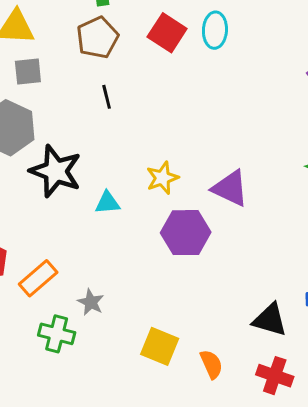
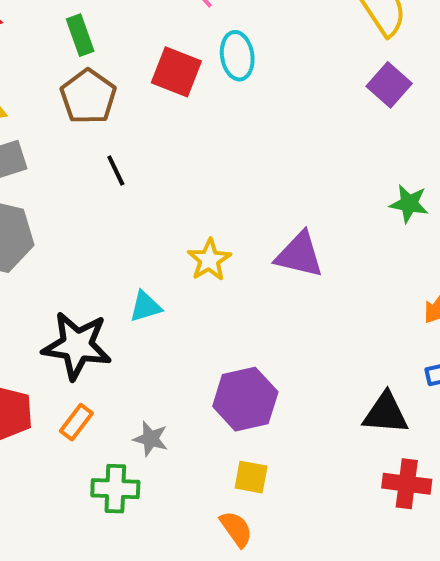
black star: (56, 171) -> (77, 346), moved
purple hexagon: (186, 233) -> (245, 399), moved
orange rectangle: (38, 278) -> (76, 422), size x0.7
yellow square: (160, 346) -> (251, 477), size x0.7
orange semicircle: (211, 364) -> (236, 529), moved

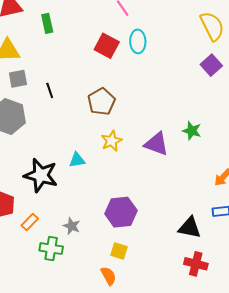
green rectangle: (80, 35) -> (47, 23), moved
brown pentagon: (88, 97) -> (101, 102), moved
black line: (116, 170) -> (50, 90), moved
green star: (409, 204) -> (192, 131), moved
orange rectangle: (76, 422) -> (30, 222), moved

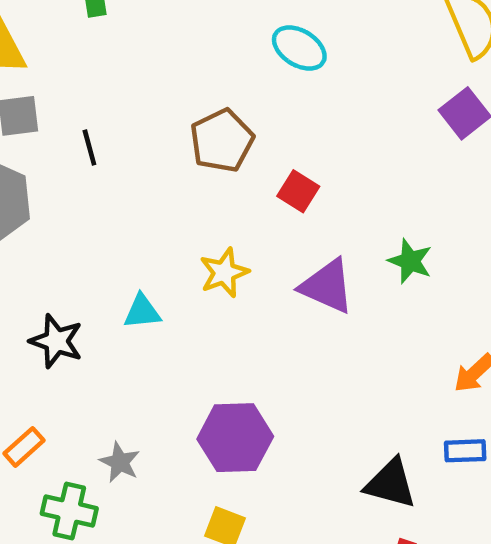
cyan ellipse: (138, 41) -> (299, 48), turned -60
red square: (107, 46) -> (298, 191), moved, size x0.7
brown pentagon: (101, 102) -> (222, 141), moved
black star: (41, 175) -> (56, 341), size x0.7

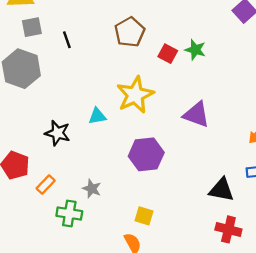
green star: (410, 261) -> (195, 50), moved
yellow star: (224, 273) -> (135, 95), size x1.6
purple triangle: (327, 286) -> (196, 115), moved
purple hexagon: (235, 438) -> (146, 154), moved

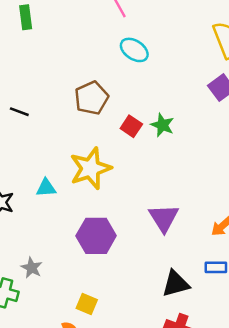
black line: (67, 40) -> (19, 112), moved, turned -56
purple triangle: (196, 115) -> (164, 218), moved, turned 32
black triangle: (221, 190) -> (176, 284), turned -32

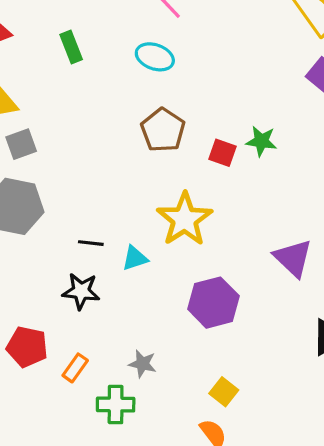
green rectangle: (26, 17) -> (71, 47), moved
cyan ellipse: (134, 50) -> (155, 57), moved
black line: (19, 112) -> (91, 243), moved
yellow square: (87, 304) -> (224, 392), turned 30

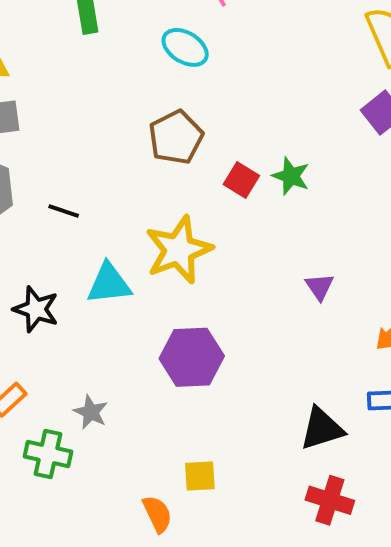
black line: (91, 243) -> (64, 211), moved
cyan triangle: (135, 258) -> (109, 284), size x1.4
purple triangle: (293, 258) -> (319, 287), moved, size x0.6
yellow square: (224, 392) -> (200, 476), moved, turned 36

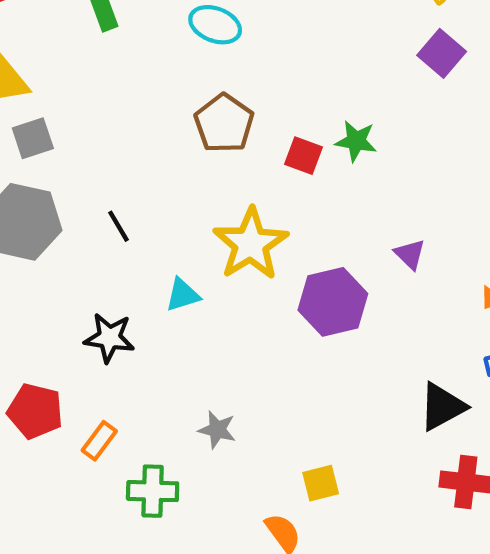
black line: (64, 211) -> (119, 226), turned 52
cyan triangle: (109, 284) -> (183, 295), size x0.7
purple hexagon: (192, 357) -> (333, 302), moved
gray star: (91, 412) -> (217, 430), moved

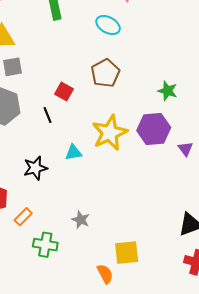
red square: (303, 156) -> (64, 92), moved
purple hexagon: (333, 302) -> (154, 129), moved
black star: (109, 338) -> (35, 168), turned -30
yellow square: (321, 483) -> (127, 253), size x1.4

